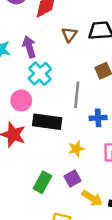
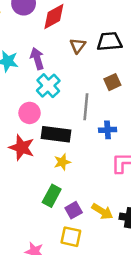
yellow star: (76, 149) -> (62, 162), moved
purple square: (73, 179) -> (74, 210), moved

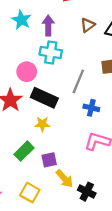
cyan cross: (48, 86) -> (51, 52), turned 35
purple square: (74, 210) -> (49, 160), moved

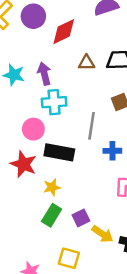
brown triangle: (88, 25) -> (86, 63), turned 49
yellow star: (42, 124) -> (52, 187), moved

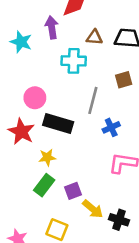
purple arrow: (44, 74) -> (52, 27), moved
cyan cross: (54, 102) -> (74, 61), moved
blue cross: (112, 151) -> (111, 127), turned -30

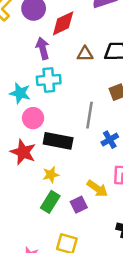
cyan star: (21, 42) -> (20, 93), moved
cyan cross: (74, 61) -> (49, 80), moved
yellow arrow: (93, 209) -> (97, 189), moved

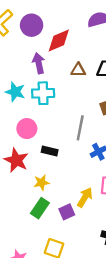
cyan star: (20, 93) -> (15, 92), moved
black rectangle: (58, 141) -> (50, 151), size x0.6
yellow arrow: (97, 189) -> (85, 197), turned -96

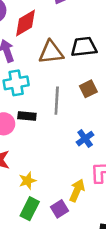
brown triangle: (78, 70) -> (51, 52), size x1.5
gray line: (80, 128) -> (57, 101), moved
black rectangle: (50, 151) -> (27, 116), moved

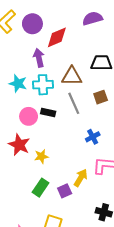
brown triangle: (51, 52) -> (72, 76), moved
gray line: (57, 101) -> (74, 103), turned -35
yellow star: (27, 181) -> (41, 156), moved

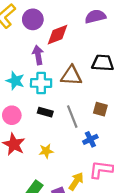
brown square: (101, 97) -> (100, 109), moved, turned 32
gray line: (74, 103) -> (72, 117), moved
pink circle: (29, 116) -> (12, 115), moved
yellow star: (41, 156) -> (46, 151), moved

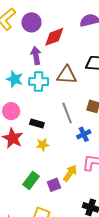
black rectangle: (45, 112) -> (37, 124), moved

